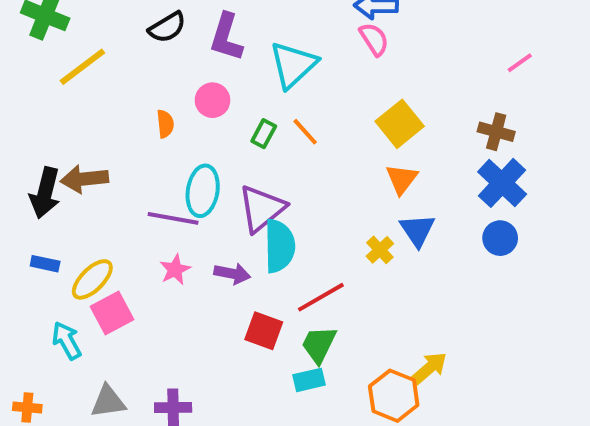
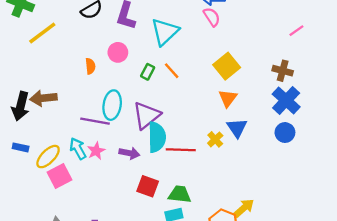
red line: (321, 297) -> (181, 150), moved, turned 32
cyan arrow: (67, 341) -> (78, 149), moved
green trapezoid: (319, 344) -> (180, 194), turned 70

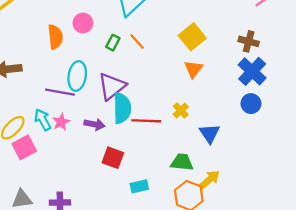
orange semicircle: (90, 66) -> (55, 37), size x1.5
blue triangle: (237, 128) -> (210, 134), moved
green trapezoid: (180, 194) -> (182, 162), moved

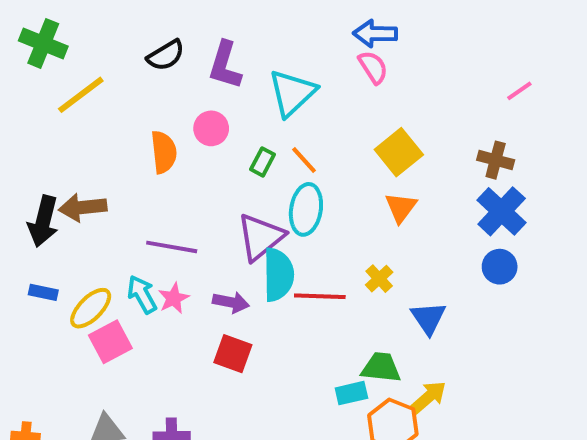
cyan ellipse: (77, 76) -> (306, 209), moved
red square: (113, 158) -> (233, 354), moved
cyan rectangle: (139, 186) -> (351, 393), moved

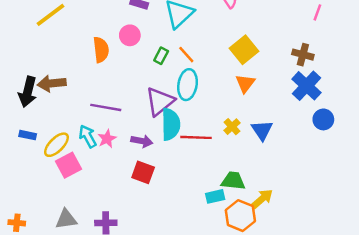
pink line: (519, 91) -> (317, 12), turned -35
blue circle: (500, 267) -> (323, 119), moved
blue triangle: (428, 318) -> (262, 130), moved

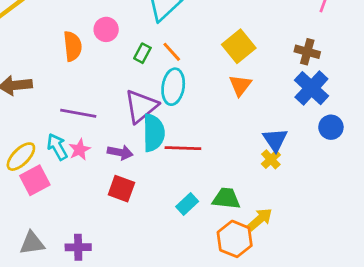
yellow cross: (232, 127) -> (271, 159), moved
blue triangle: (262, 130) -> (275, 140), moved
cyan rectangle: (215, 196) -> (187, 204), moved, turned -30

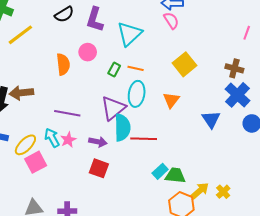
orange line: (172, 52) -> (136, 68), turned -35
orange triangle: (240, 85) -> (171, 100), moved
blue triangle: (275, 140) -> (211, 119), moved
yellow cross: (271, 159) -> (223, 192), moved
cyan rectangle: (187, 204) -> (160, 171), moved

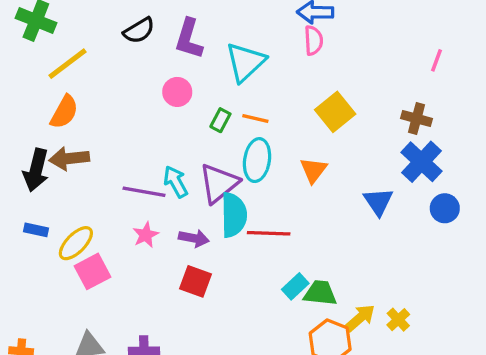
pink semicircle: (171, 20) -> (314, 40), turned 30
orange semicircle: (63, 64) -> (64, 112), moved, turned 35
cyan arrow: (52, 138) -> (176, 182), moved

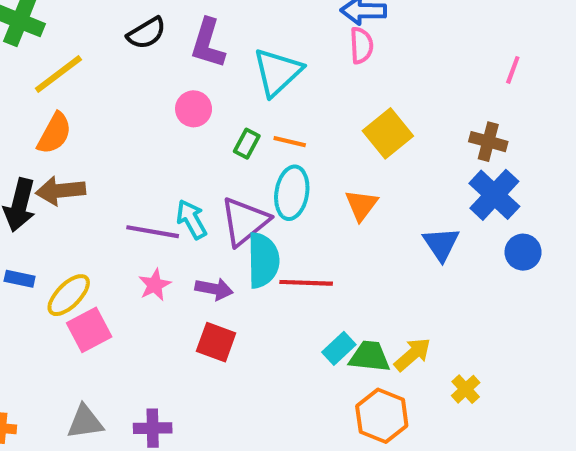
yellow arrow: (360, 318) -> (413, 354), moved

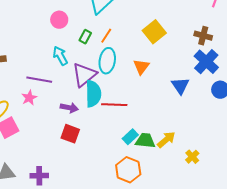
orange line: (290, 142) -> (106, 36), turned -70
cyan arrow: (191, 219) -> (60, 56), moved
pink star: (155, 285) -> (29, 98), moved
orange hexagon: (382, 416) -> (128, 170), moved

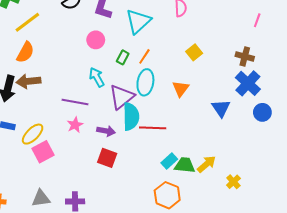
yellow square: (154, 32) -> (194, 52), size x0.7
pink star: (29, 98) -> (75, 125), moved

